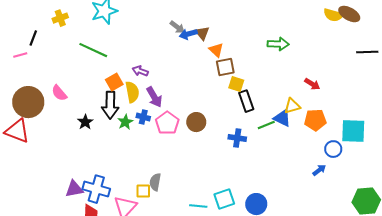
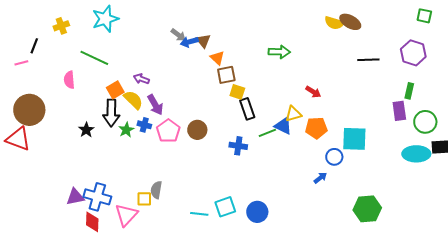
yellow semicircle: (132, 92) -> (133, 100), turned -35
pink semicircle: (59, 93) -> (69, 80), moved, turned 36

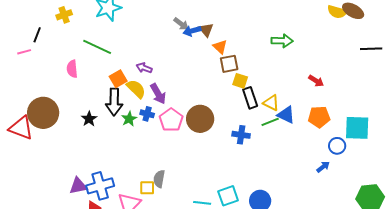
brown circle: (29, 110) -> (43, 113), moved
yellow triangle: (293, 114) -> (271, 103), moved, turned 42
brown circle: (197, 130) -> (200, 119), size x1.4
blue cross: (97, 197) -> (100, 186), turned -32

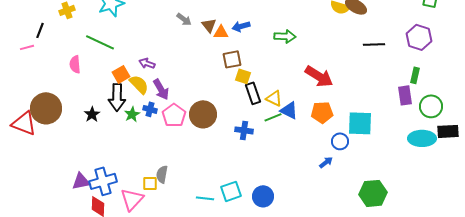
blue arrow: (192, 31) -> (241, 26), moved
orange triangle: (220, 47) -> (221, 32), moved, turned -42
red arrow: (316, 81) -> (319, 76), size x1.8

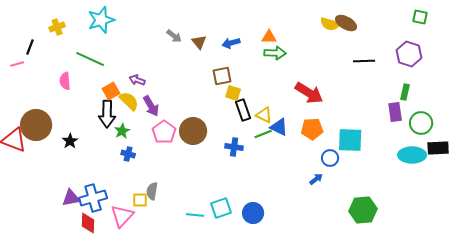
orange triangle: (221, 32) -> (269, 37), moved
blue cross: (150, 109) -> (128, 154), moved
black star: (92, 114) -> (70, 141), moved

